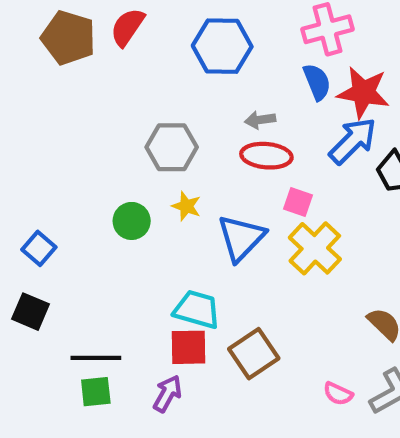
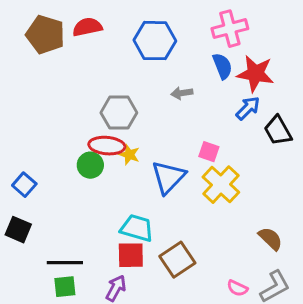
red semicircle: (127, 27) -> (87, 27), turned 44
blue arrow: (353, 141) -> (248, 108), size x0.7
red ellipse: (266, 156) -> (107, 146), moved

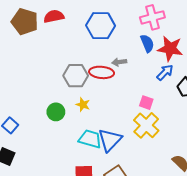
red ellipse: (107, 146) -> (102, 72), moved
pink square: (209, 152) -> (146, 103), moved
blue triangle: (168, 177) -> (110, 140), moved
cyan trapezoid: (137, 228) -> (90, 139), moved

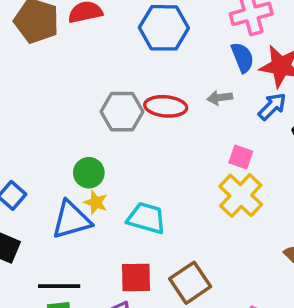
gray arrow: (119, 62) -> (220, 98), moved
yellow star: (83, 105) -> (96, 202), moved
blue triangle: (110, 140) -> (71, 220), moved, turned 30

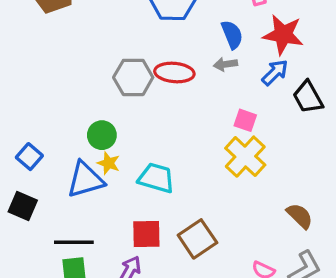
blue semicircle: (242, 57) -> (232, 35), moved

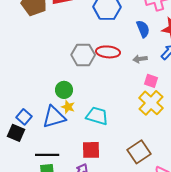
gray arrow: (225, 64) -> (140, 59), moved
blue square: (29, 157) -> (24, 117), moved
brown square: (197, 239) -> (139, 152), moved

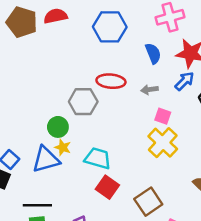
gray hexagon: (83, 55) -> (83, 102), moved
red square: (91, 150) -> (107, 187), moved, turned 36

